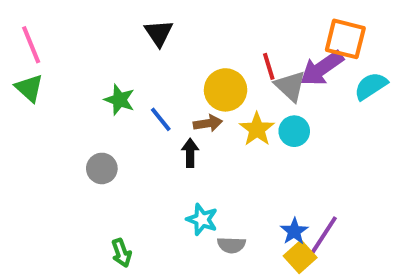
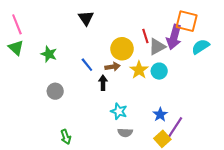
purple arrow: (322, 68) -> (174, 37), turned -40
gray triangle: (290, 86) -> (157, 47), turned 48
green star: (120, 100) -> (49, 54), moved
cyan star: (202, 219) -> (119, 111), moved
blue star: (294, 231) -> (160, 115), moved

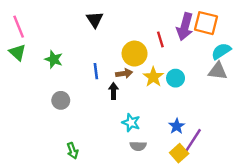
purple arrow: (174, 37) -> (185, 27), moved
gray triangle: (157, 47) -> (218, 71), moved, turned 36
blue line: (87, 65) -> (96, 71), turned 32

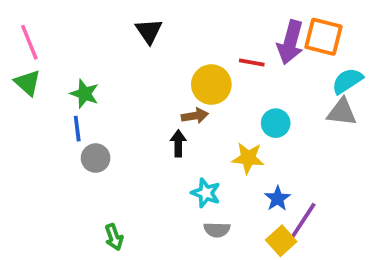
red line: (160, 39) -> (252, 62), turned -63
blue line: (96, 71) -> (77, 129), moved
yellow star: (153, 77) -> (248, 158), moved, turned -30

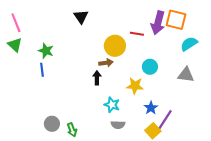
gray triangle: (342, 112) -> (186, 75), moved
gray circle: (96, 158) -> (52, 124), moved
green arrow: (114, 237) -> (72, 130), moved

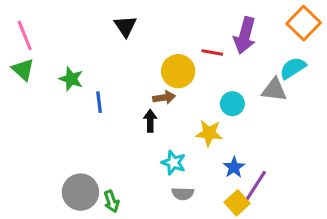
orange square: (176, 20) -> (304, 23), moved, turned 30
blue line: (42, 70) -> (99, 102), moved
gray triangle: (186, 75) -> (274, 90), moved
gray circle: (52, 124) -> (80, 192), size x1.5

